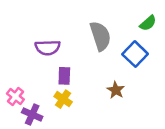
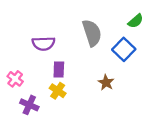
pink cross: (15, 96) -> (15, 79), moved

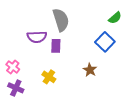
gray semicircle: (92, 33) -> (61, 20), moved
purple rectangle: (59, 69) -> (56, 46), moved
purple cross: (29, 105) -> (16, 88), moved

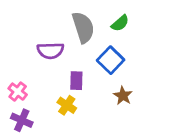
green semicircle: (115, 18) -> (120, 23), moved
blue square: (105, 42) -> (111, 60), moved
purple rectangle: (56, 46) -> (76, 81), moved

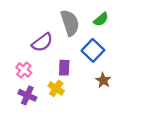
purple semicircle: (50, 51) -> (42, 42), turned -35
pink cross: (18, 92) -> (24, 70), moved
purple cross: (22, 120) -> (27, 95), moved

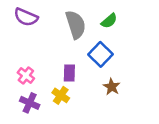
purple semicircle: (42, 42) -> (26, 17), moved, turned 60

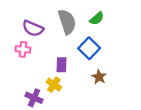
purple semicircle: (26, 17) -> (33, 28), moved
pink cross: (26, 76) -> (23, 49), moved, turned -32
purple cross: (30, 103) -> (34, 98), moved

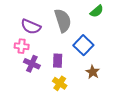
green semicircle: (97, 18) -> (97, 11), moved
yellow cross: (54, 85) -> (60, 83), moved
purple cross: (34, 98) -> (32, 64), moved

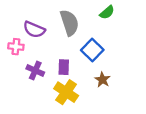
pink cross: (22, 46) -> (16, 47), moved
yellow cross: (60, 83) -> (66, 92), size x1.5

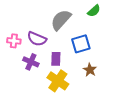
gray semicircle: (69, 23) -> (61, 20), turned -120
purple semicircle: (34, 30) -> (37, 39), moved
blue square: (92, 50) -> (81, 44), turned 30

